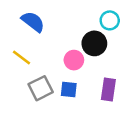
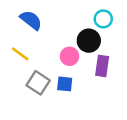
gray square: (41, 88) -> (38, 83), turned -30
purple rectangle: (108, 89) -> (102, 66), moved

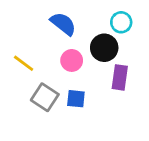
blue semicircle: (31, 20) -> (63, 24), moved
pink circle: (70, 56) -> (72, 60), moved

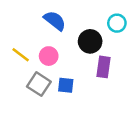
cyan circle: (121, 22) -> (117, 23), moved
pink circle: (72, 60) -> (49, 56), moved

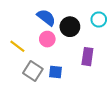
black circle: (90, 41) -> (70, 27), moved
pink circle: (49, 56) -> (47, 39), moved

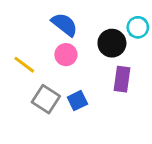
black circle: (70, 27) -> (112, 43), moved
blue square: (56, 72) -> (77, 101), turned -32

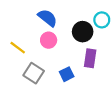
blue square: (77, 101) -> (67, 74), moved

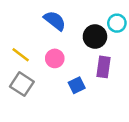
pink circle: (49, 40) -> (55, 58), moved
gray square: (34, 73) -> (22, 84), moved

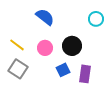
black circle: (95, 37) -> (72, 46), moved
purple rectangle: (103, 67) -> (85, 74), moved

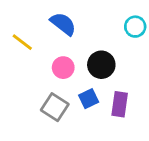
yellow line: (17, 45) -> (22, 42), moved
gray square: (18, 69) -> (55, 107), moved

